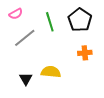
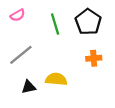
gray line: (25, 38) -> (21, 55), moved
black triangle: (26, 79) -> (29, 87), turned 48

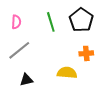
pink semicircle: (18, 15) -> (16, 22), moved, turned -56
yellow semicircle: (56, 79) -> (67, 73), moved

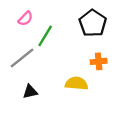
pink semicircle: (16, 22) -> (25, 19), moved, turned 40
green line: (51, 22) -> (45, 36), moved, turned 48

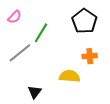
pink semicircle: (25, 19) -> (15, 17), moved
black triangle: (30, 92) -> (35, 92), moved, turned -40

